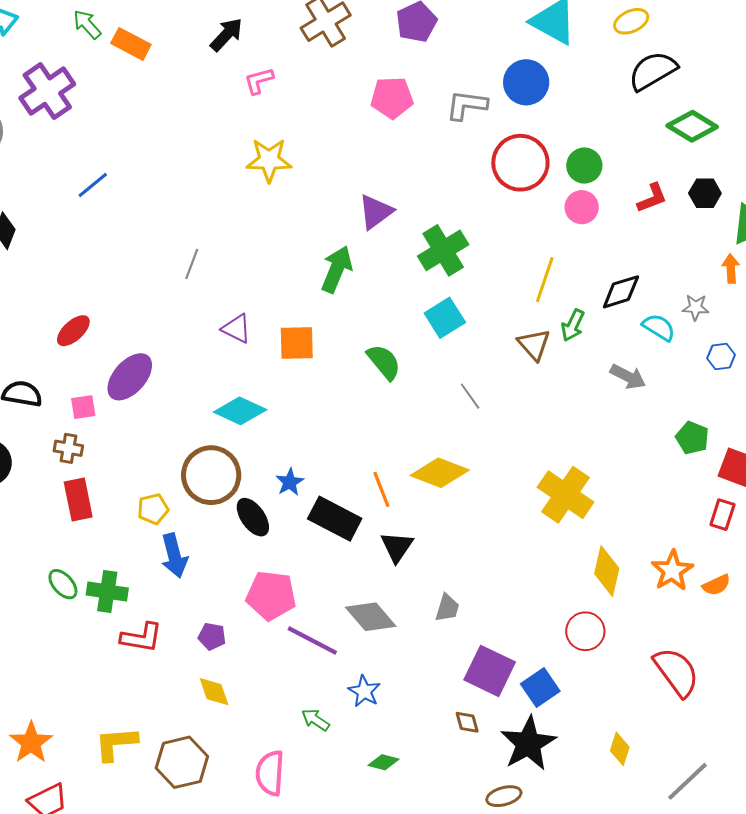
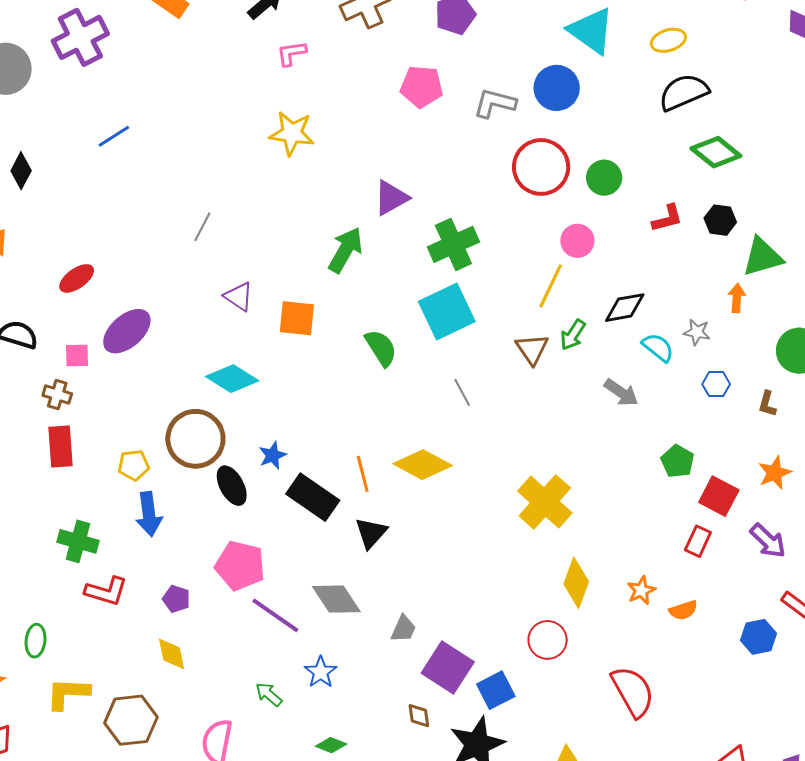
pink circle: (582, 207) -> (577, 241), moved
cyan square: (445, 318) -> (447, 311), size x1.4
orange star: (672, 571) -> (641, 590), size x0.7
green ellipse: (63, 584) -> (36, 641), moved, turned 40
gray trapezoid: (447, 608) -> (403, 629), moved

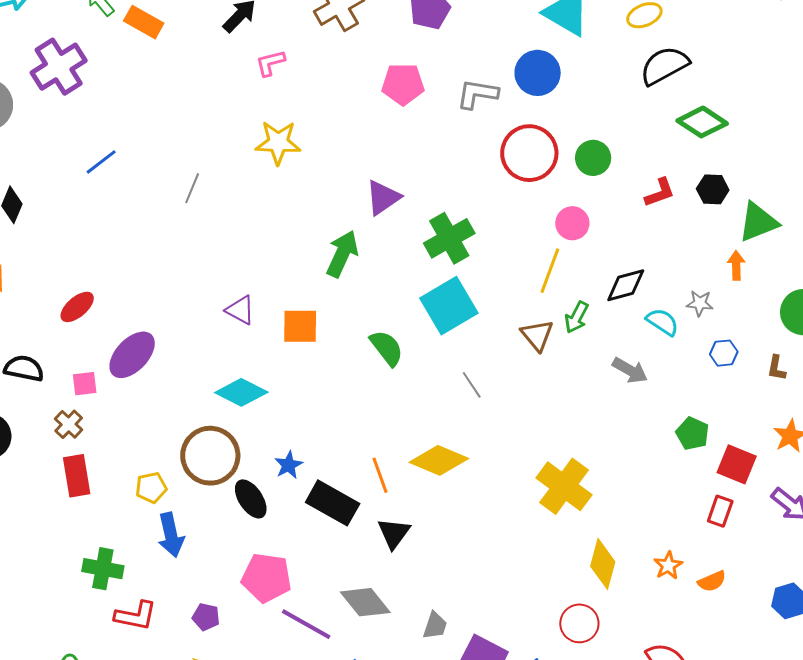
gray line: (202, 227) -> (192, 188), moved
brown cross: (57, 395) -> (69, 424), turned 32

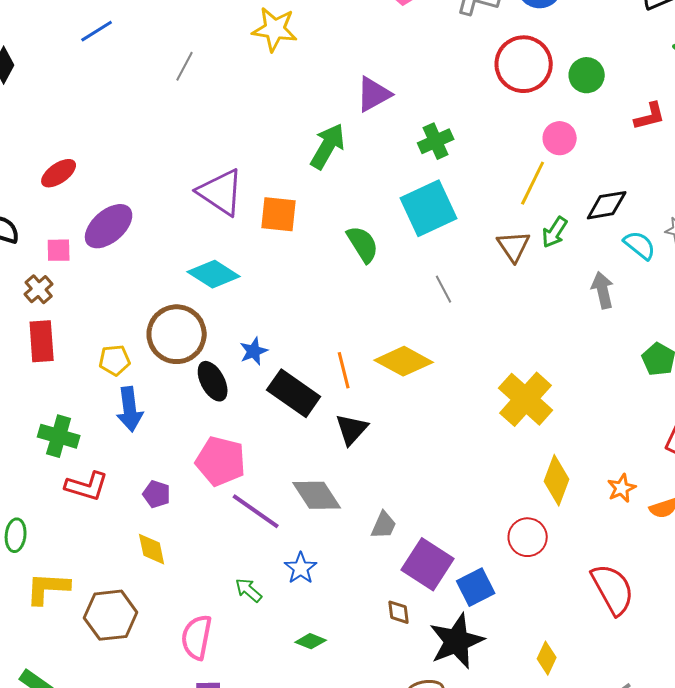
green cross: (449, 238) -> (436, 141), size x0.7
purple triangle: (240, 310) -> (221, 192), size x1.6
gray arrow: (630, 370) -> (603, 290), turned -138

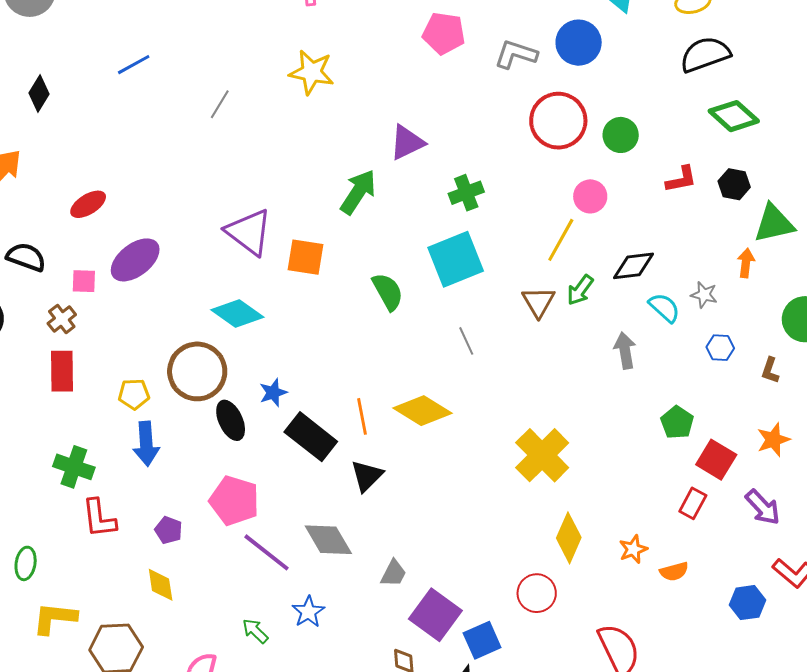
red L-shape: (87, 486) -> (99, 518), turned 63

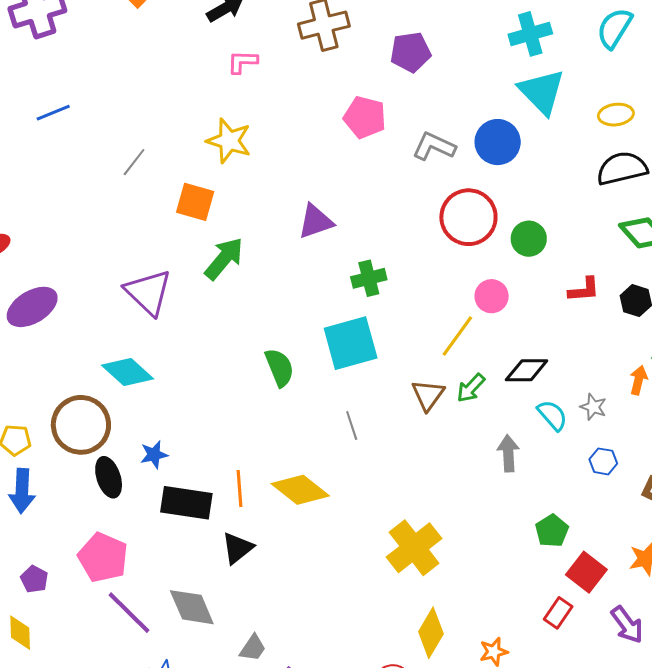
green arrow: (358, 192) -> (224, 259), moved
orange square: (306, 257) -> (195, 202), moved
black rectangle: (311, 437) -> (186, 503), turned -36

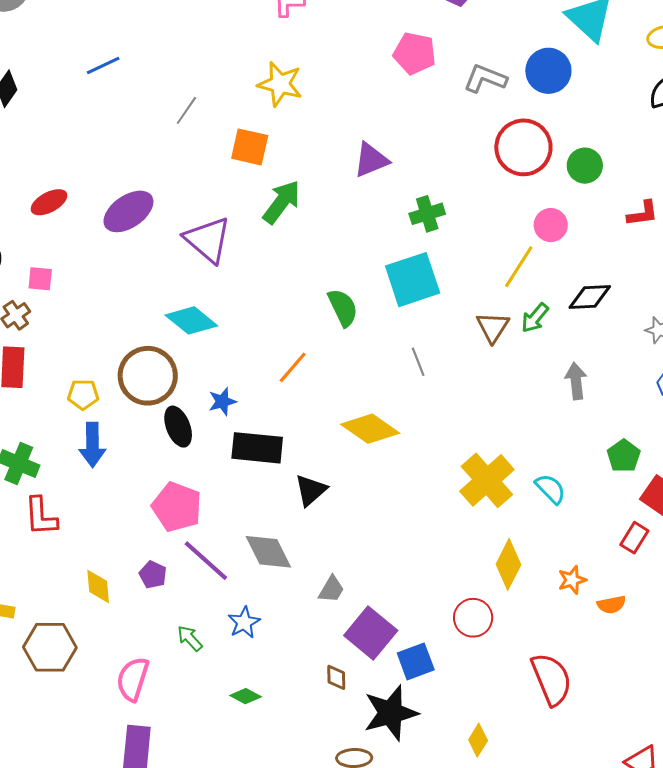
purple ellipse: (32, 307) -> (128, 211), moved
cyan semicircle: (552, 415) -> (550, 489), moved
orange line: (240, 488) -> (293, 367), moved, turned 48
purple pentagon: (34, 579) -> (153, 575), moved

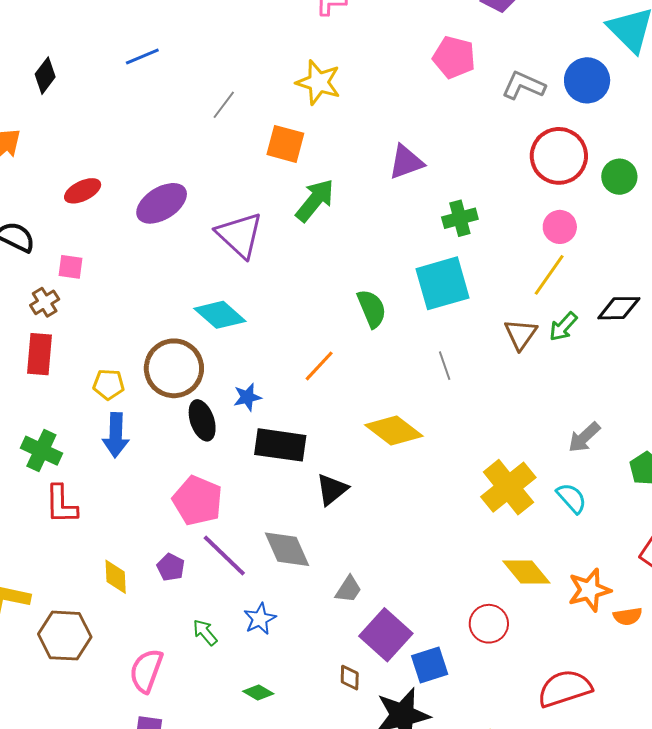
pink circle: (551, 225) -> (560, 227), moved
gray arrow: (576, 381) -> (584, 437), moved, turned -129
yellow diamond: (508, 564) -> (526, 572), turned -69
orange star: (572, 580) -> (589, 590), size x1.5
red semicircle: (552, 679) -> (565, 688), turned -88

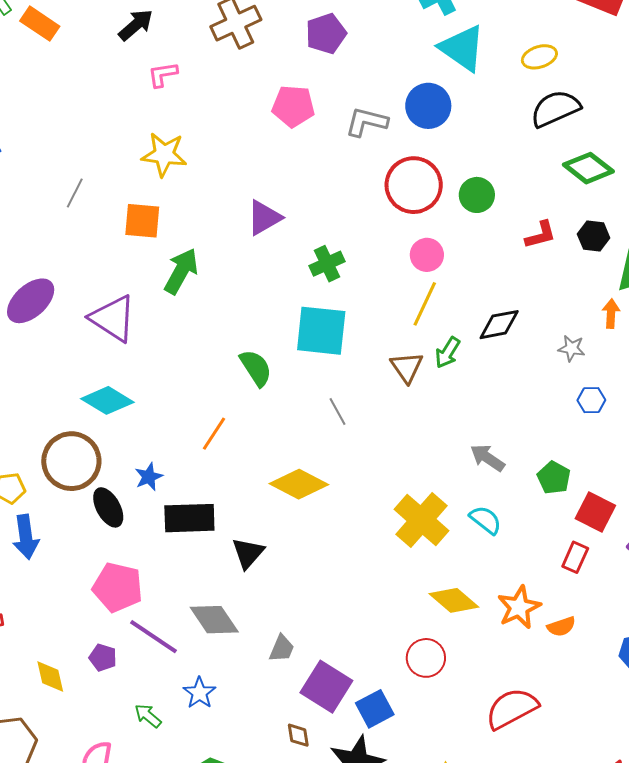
cyan square: (443, 283) -> (321, 331), turned 32
gray arrow: (584, 437) -> (487, 458), turned 87

